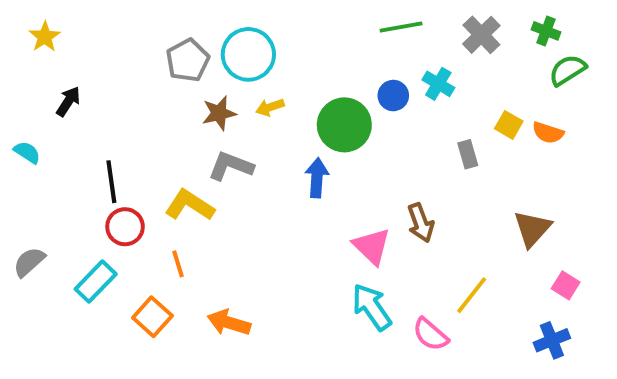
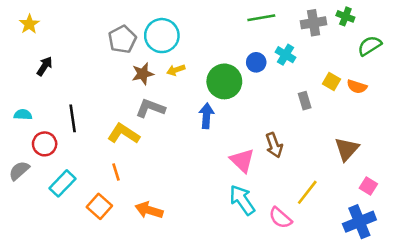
green cross: (546, 31) -> (345, 16), moved
gray cross: (481, 35) -> (314, 23), turned 35
cyan semicircle: (27, 152) -> (23, 115), moved, turned -30
red circle: (125, 227) -> (45, 144), moved
blue cross: (552, 340) -> (359, 222), size x1.4

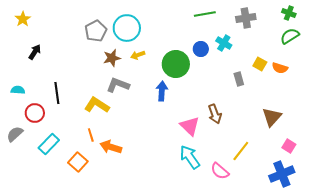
green cross: (345, 16) -> (289, 13), moved
orange arrow: (149, 210) -> (111, 147), moved

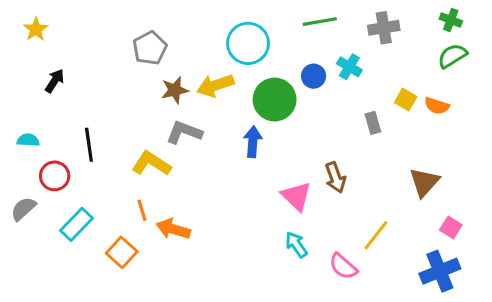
cyan circle: (127, 28) -> (248, 43), moved
yellow arrow: (138, 55) -> (215, 85), size x1.6
cyan arrow: (190, 157) -> (296, 245), size x0.7

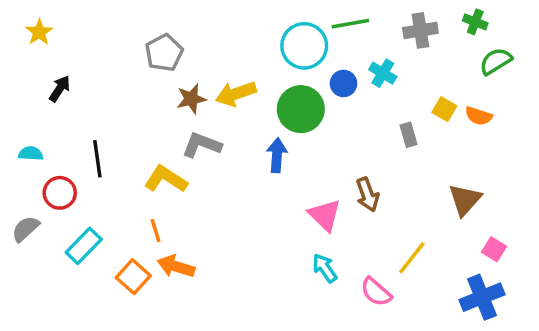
green cross: (451, 20) -> (475, 22), moved
cyan circle: (248, 43) -> (304, 46), moved
orange arrow: (173, 229) -> (176, 266), moved

